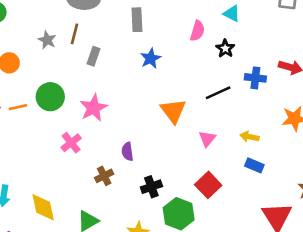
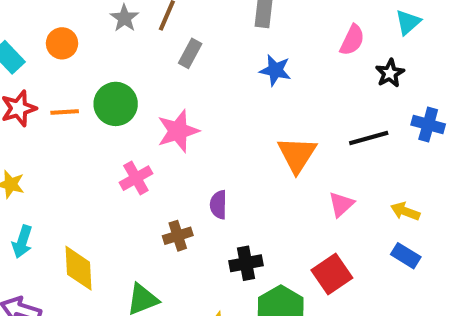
cyan triangle: (232, 14) -> (408, 22), turned 42
blue star: (151, 58) -> (275, 70), turned 30

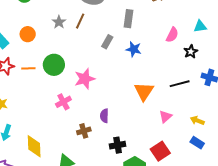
cyan triangle: (408, 22) -> (200, 26), turned 32
gray rectangle: (190, 53) -> (107, 42), moved

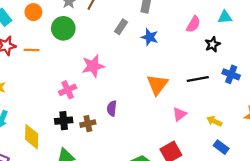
green circle: (54, 65) -> (63, 28), moved
blue rectangle: (197, 143) -> (221, 147), moved
black cross: (118, 145) -> (64, 121), moved

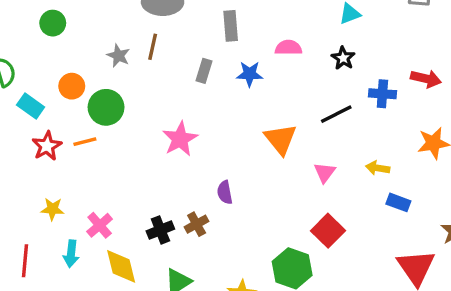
pink semicircle: (193, 24) -> (288, 48), moved, turned -105
green circle: (63, 28) -> (106, 107), moved
pink cross: (68, 90) -> (100, 225), moved

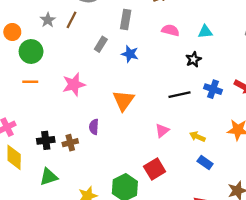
pink semicircle: (288, 48) -> (170, 30), moved
orange triangle: (281, 139) -> (123, 100), moved
orange line: (85, 142) -> (30, 82), moved

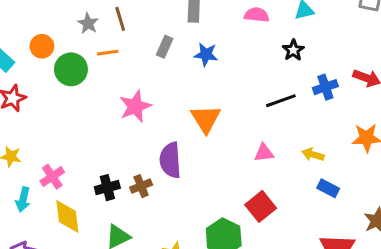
brown line: (71, 20) -> (120, 19), turned -36
orange line: (30, 82) -> (108, 53), moved
blue cross: (213, 89) -> (325, 87), turned -30
purple semicircle: (94, 127) -> (170, 160), size x1.6
pink triangle: (162, 131) -> (264, 153), turned 40

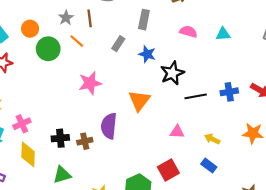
black star: (293, 50) -> (172, 73), moved, size x1.5
orange line: (108, 53) -> (77, 41), turned 40
blue rectangle: (328, 188) -> (209, 166), moved

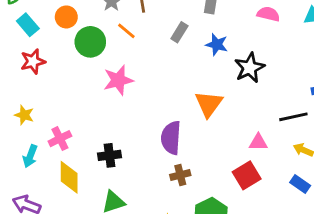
pink star: (90, 83) -> (118, 80), moved
black line: (196, 96) -> (293, 117), moved
brown cross: (85, 141) -> (180, 175), moved
red square: (168, 170) -> (247, 175), moved

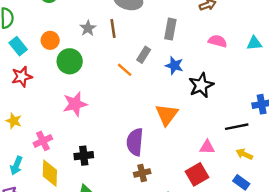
orange line: (126, 31) -> (125, 70), moved
pink star: (118, 80) -> (75, 104), moved
cyan arrow: (30, 156) -> (16, 166), moved

